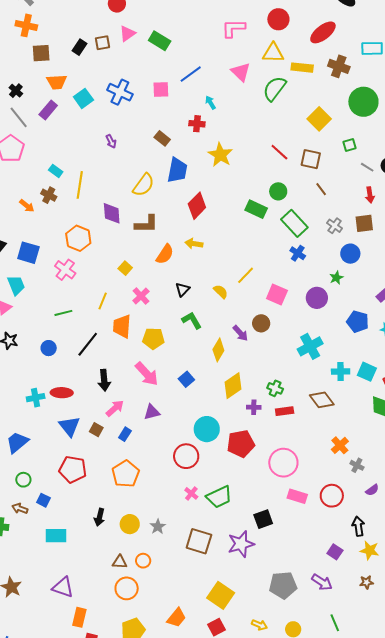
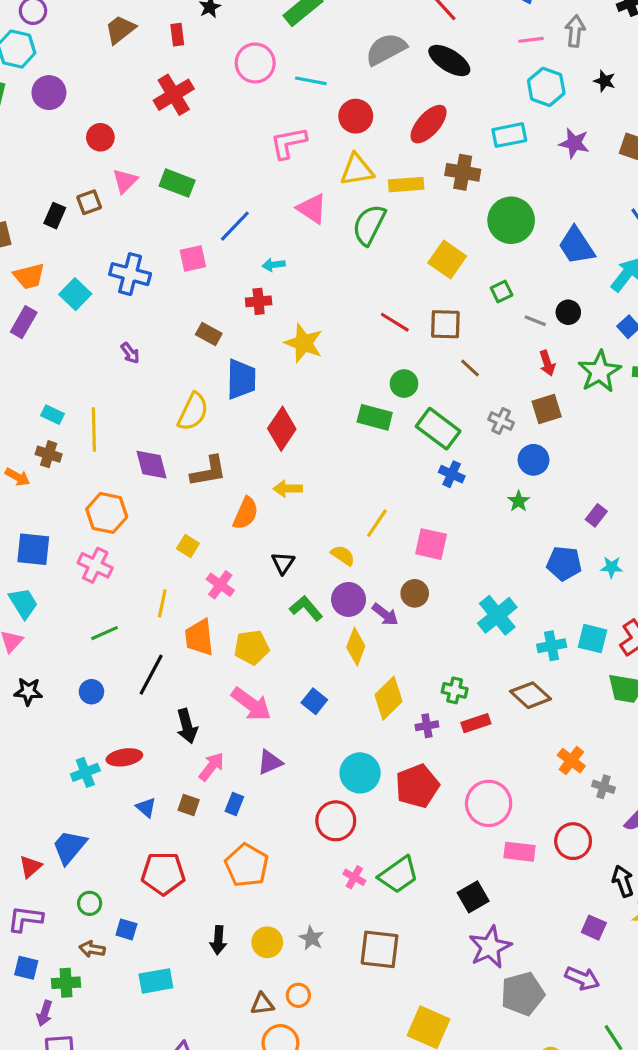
cyan arrow: (210, 103) -> (274, 265), turned -56
purple circle: (317, 298) -> (349, 599), moved
blue triangle: (69, 426) -> (146, 807), size x0.6
purple star: (241, 544) -> (490, 947), moved

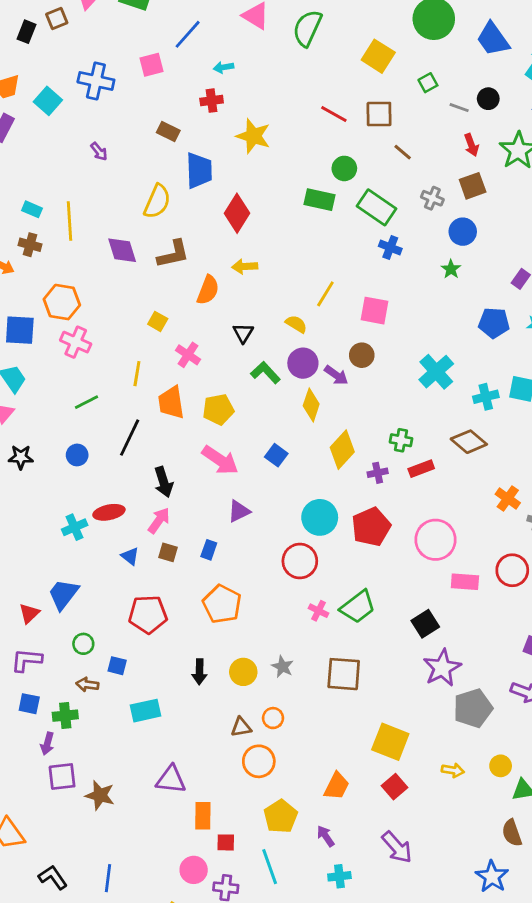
orange hexagon: (107, 513) -> (62, 302), moved
pink arrow: (211, 767) -> (159, 520), moved

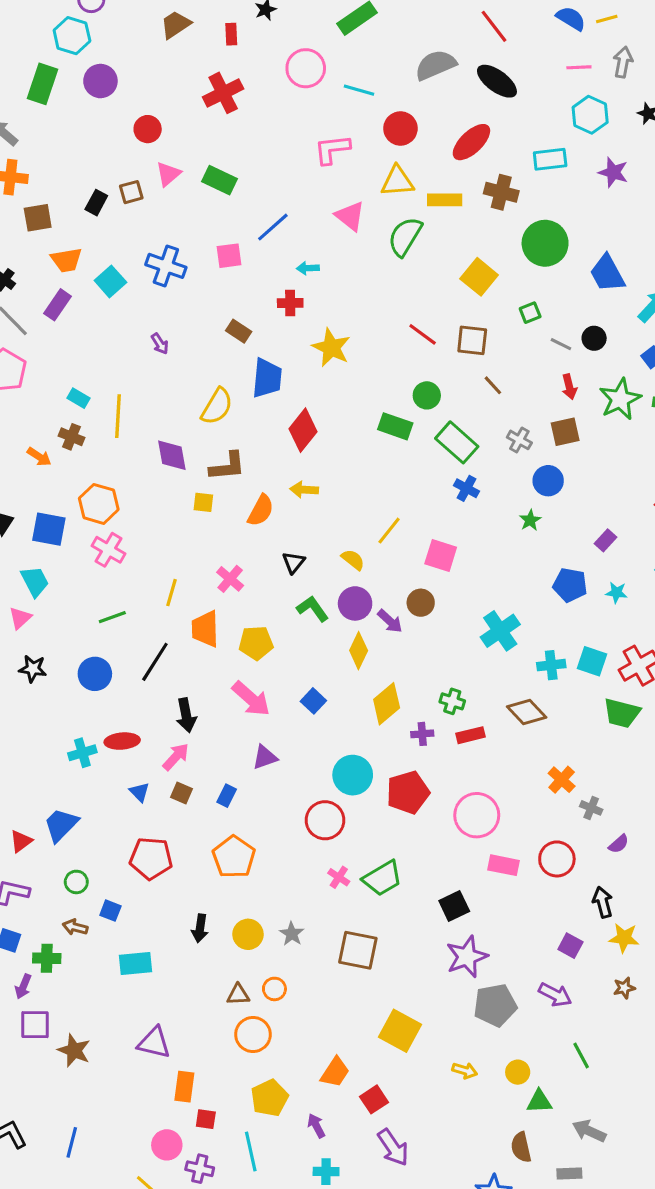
yellow square: (158, 321) -> (203, 502), moved, turned -30
blue circle: (77, 455) -> (95, 674), size x1.4
red square: (395, 787) -> (374, 1099), moved

